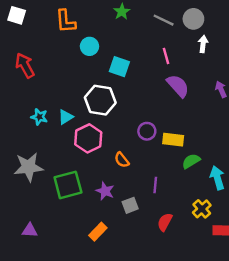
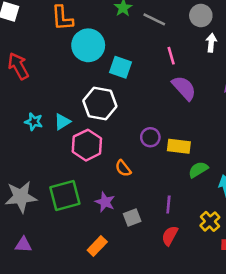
gray line: (164, 20) -> (154, 19), moved
cyan circle: (89, 46) -> (88, 45), size x1.6
gray star: (29, 167) -> (21, 197), moved
purple line: (155, 185) -> (168, 205), moved

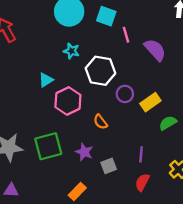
pink line: (171, 56) -> (126, 35), moved
cyan square: (121, 67) -> (106, 16), moved
white hexagon: (100, 104) -> (100, 71), moved
cyan star: (34, 122) -> (71, 51), moved
yellow rectangle: (179, 146) -> (150, 102), turned -42

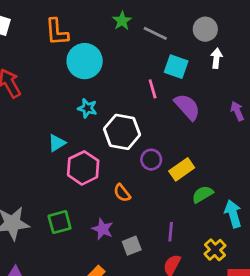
cyan square: (106, 16) -> (176, 67), moved
green square: (48, 146) -> (60, 222), size x0.7

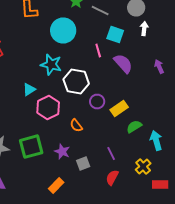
cyan circle: (85, 61) -> (63, 30), moved
cyan star: (87, 108) -> (51, 64), size x1.5
green square: (60, 222) -> (31, 146), size x1.4
purple line: (171, 232) -> (111, 154), turned -32

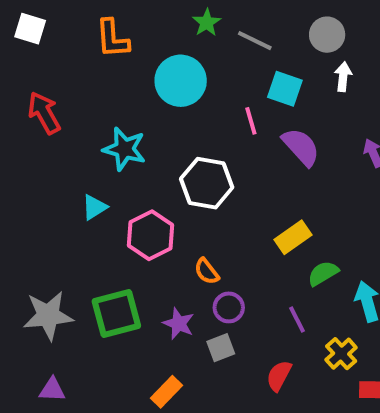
cyan star: (51, 64) -> (124, 149), moved
cyan triangle: (29, 90) -> (94, 207), moved
purple circle: (97, 102) -> (229, 307), moved
purple line: (111, 154) -> (297, 320), moved

